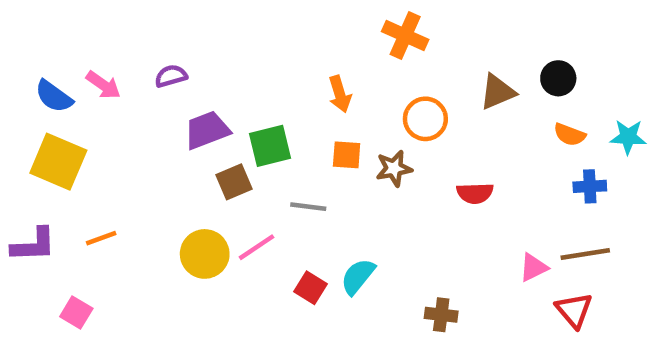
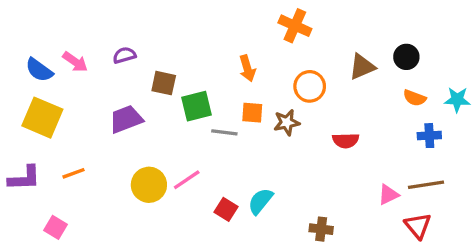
purple trapezoid: (207, 130) -> (126, 119), moved
brown square: (234, 182) -> (164, 83), moved, turned 35
gray line: (308, 207) -> (224, 132), moved

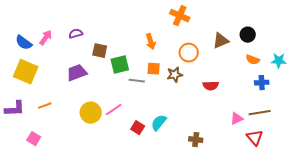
pink arrow: (75, 62) -> (46, 38), turned -91

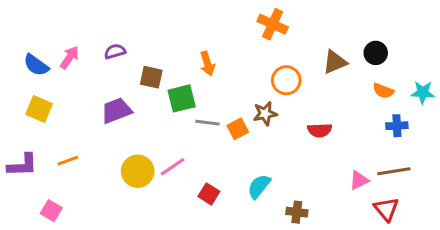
orange arrow: (151, 42) -> (207, 64), moved
orange square: (154, 69) -> (238, 129), moved, turned -32
yellow square: (26, 72) -> (39, 109), size x0.7
cyan semicircle: (159, 123) -> (259, 186), moved

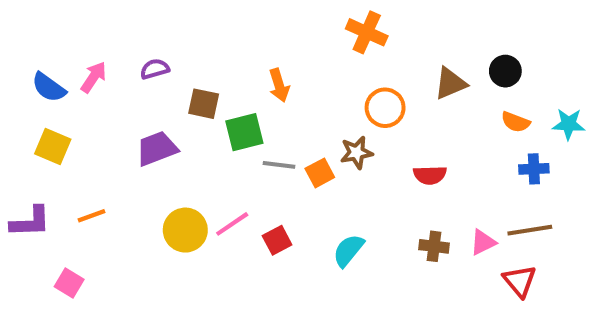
red square: (209, 194) -> (277, 240), moved, turned 30
brown cross: (297, 212) -> (434, 246), moved

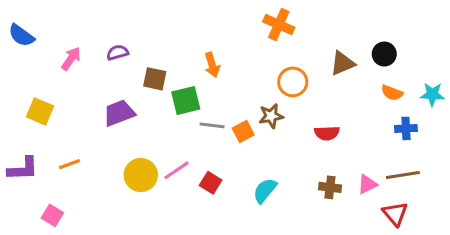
blue semicircle: (49, 87) -> (21, 35), moved
red square: (277, 240) -> (211, 183), turned -30

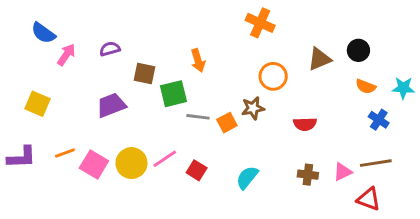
blue semicircle: (21, 35) -> (43, 33), moved
blue cross: (406, 128) -> (379, 120), turned 36
red triangle: (395, 214) -> (369, 199), turned -30
pink square: (52, 215) -> (94, 165), moved, size x1.4

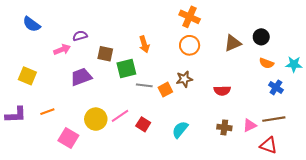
pink arrow: (66, 55) -> (62, 50), moved, turned 35
orange circle: (273, 76) -> (190, 45), moved
pink square: (94, 165) -> (68, 138), moved

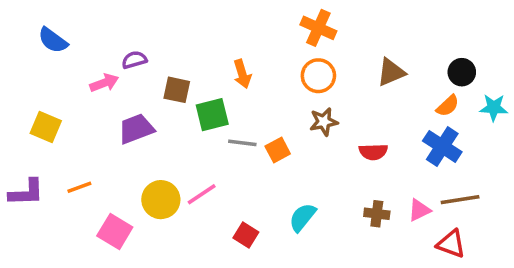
black circle: (261, 37) -> (462, 72), moved
orange semicircle: (266, 63) -> (448, 106), turned -64
brown star: (184, 79) -> (324, 122), moved
blue cross: (276, 87) -> (442, 146), moved, size x1.5
red square: (143, 124) -> (246, 235), moved

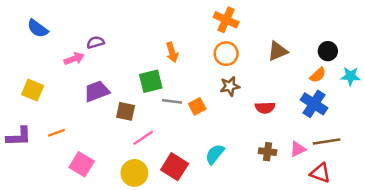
brown square: (177, 90) -> (126, 111), moved
yellow circle: (161, 200) -> (134, 173), moved
red square: (246, 235) -> (175, 167), size x1.5

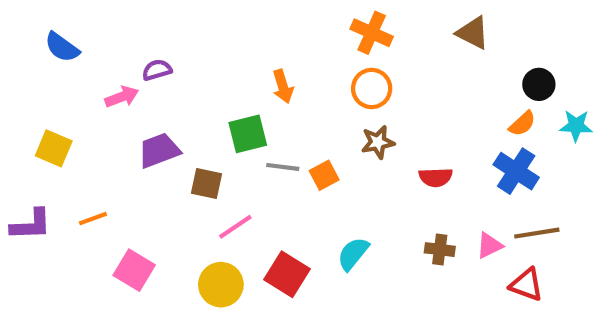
brown triangle: (278, 51) -> (473, 33), moved, turned 50

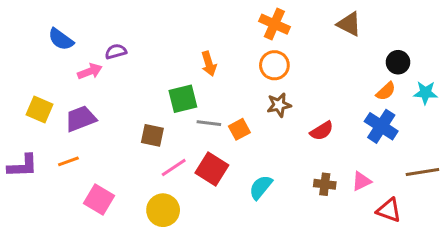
blue semicircle: (62, 47) -> (61, 39), moved
purple trapezoid: (159, 150) -> (81, 119), moved
red semicircle: (436, 177) -> (322, 131), turned -30
brown line: (537, 233) -> (422, 172), moved
red square: (287, 274) -> (212, 169), moved

